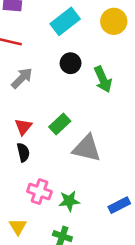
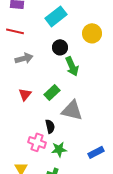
yellow circle: (114, 21) -> (92, 33), moved
gray arrow: (22, 78) -> (24, 58), turned 30
green arrow: (103, 79) -> (72, 66), moved
black semicircle: (23, 152) -> (50, 126), moved

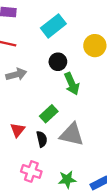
red triangle: (25, 94) -> (17, 130), moved
black semicircle: (50, 126) -> (42, 139), moved
green star: (59, 149) -> (67, 180), moved

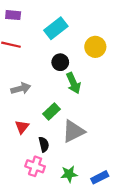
gray arrow: (16, 74) -> (21, 89), moved
gray triangle: (72, 134) -> (73, 131), turned -40
black semicircle: (42, 139) -> (44, 144), moved

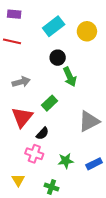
yellow circle: (95, 47) -> (87, 31), moved
red triangle: (22, 127) -> (22, 117), size x1.6
gray triangle: (73, 131) -> (89, 121), moved
black semicircle: (44, 144) -> (42, 133), turned 56

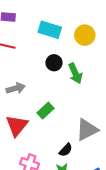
cyan rectangle: (54, 26) -> (50, 30), turned 55
green arrow: (70, 77) -> (75, 73), moved
black semicircle: (42, 133) -> (66, 150), moved

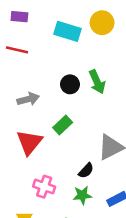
yellow circle: (85, 35) -> (102, 23), moved
black circle: (54, 63) -> (70, 84), moved

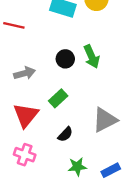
black semicircle: (86, 171) -> (65, 134), moved
pink cross: (44, 187) -> (25, 155), moved

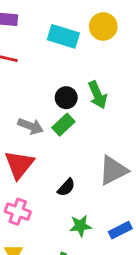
gray arrow: (25, 73) -> (31, 126), moved, turned 36
green rectangle: (58, 98) -> (63, 125), moved

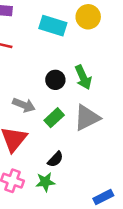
green rectangle: (63, 125) -> (54, 118), moved
gray triangle: (113, 170) -> (87, 118), moved
green star: (80, 226) -> (45, 182), moved

